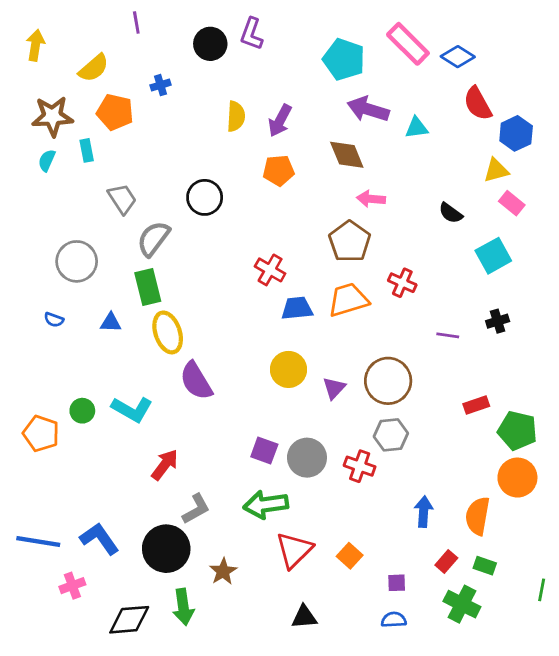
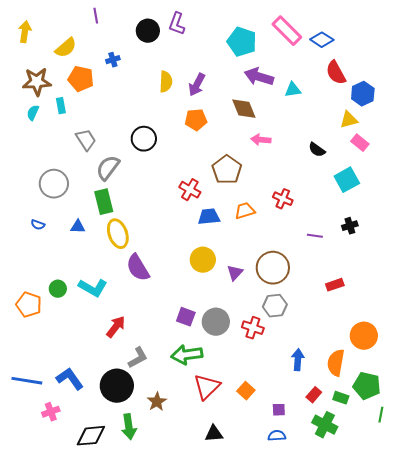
brown pentagon: (350, 241) -> (227, 170), moved
orange trapezoid: (348, 300) -> (245, 211), size x0.7
green pentagon: (517, 431) -> (367, 386), moved

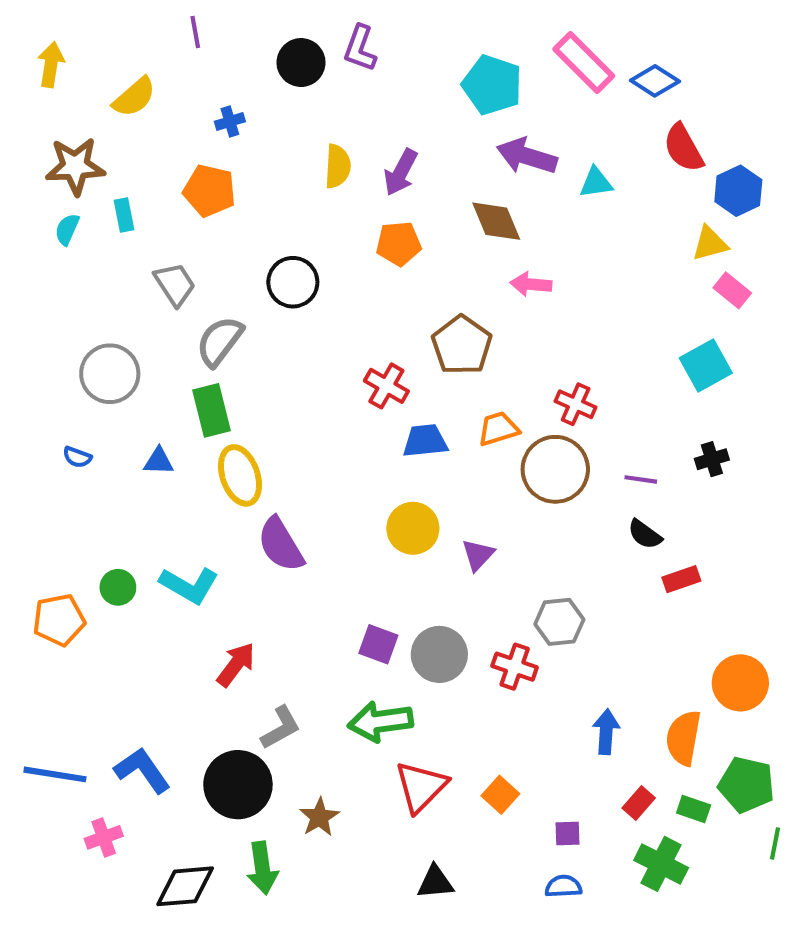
orange pentagon: (81, 79) -> (209, 191), moved
black semicircle: (317, 150) -> (645, 534), moved
brown circle: (273, 268) -> (555, 469), moved
orange pentagon: (29, 305) -> (59, 620), turned -30

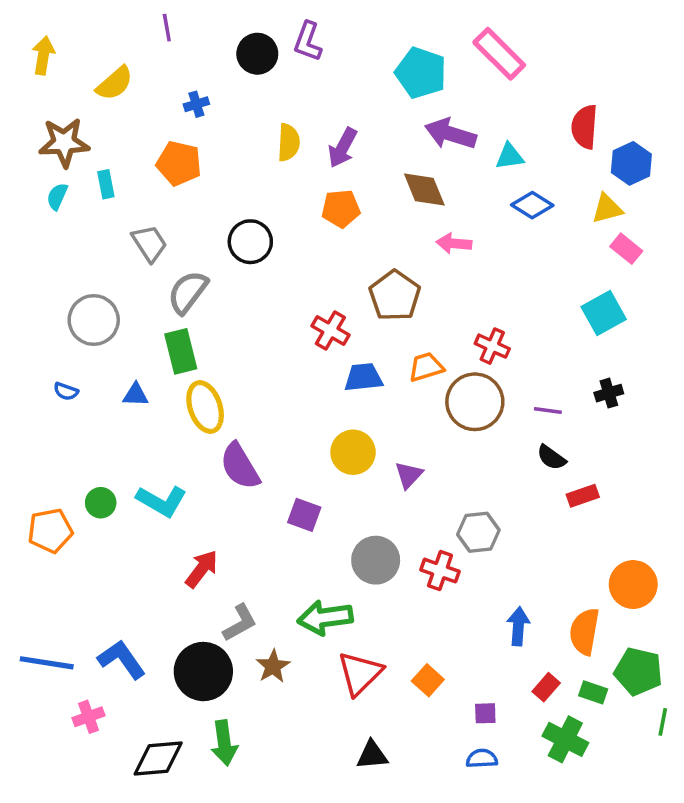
blue diamond: (655, 81) -> (532, 205), moved
red semicircle: (683, 148) -> (584, 127), turned 33
purple square: (378, 644) -> (304, 515), moved
brown star: (319, 817) -> (273, 666), moved

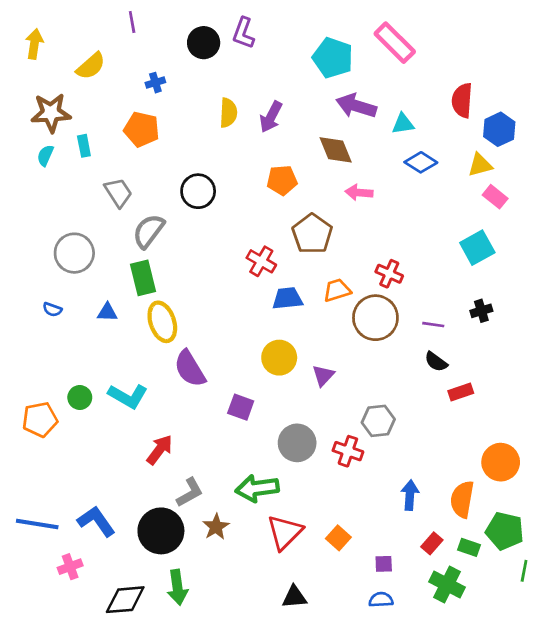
orange pentagon: (341, 209) -> (282, 180), moved

